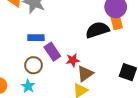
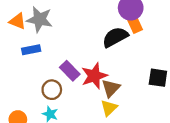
blue rectangle: (36, 38) -> (31, 50), moved
red star: (73, 60) -> (94, 76), size x1.6

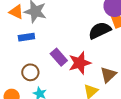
brown triangle: (111, 88) -> (108, 75), moved
brown circle: (52, 90) -> (30, 72), moved

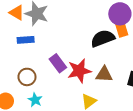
brown triangle: (108, 75) -> (104, 74), moved, turned 42

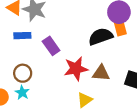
purple rectangle: (58, 63) -> (51, 46), moved
cyan star: (35, 100) -> (22, 92), moved

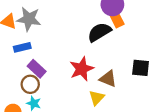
purple rectangle: (51, 46) -> (37, 69), moved
brown triangle: (101, 73) -> (108, 79), moved, turned 30

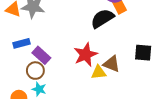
blue rectangle: (22, 47) -> (21, 43), moved
yellow triangle: (97, 98) -> (99, 72), moved, turned 42

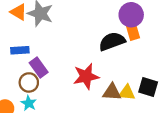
brown triangle: (112, 64) -> (112, 92), turned -30
yellow triangle: (99, 72) -> (127, 93), moved

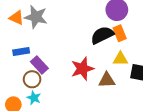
orange rectangle: (133, 31) -> (120, 33), moved
yellow triangle: (127, 93) -> (120, 59), moved

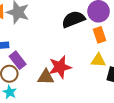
black semicircle: (102, 35) -> (73, 19), moved
brown triangle: (107, 80) -> (46, 77), moved

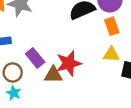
purple rectangle: (18, 60) -> (35, 58), moved

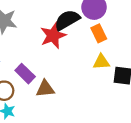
red star: (69, 63) -> (53, 36), moved

